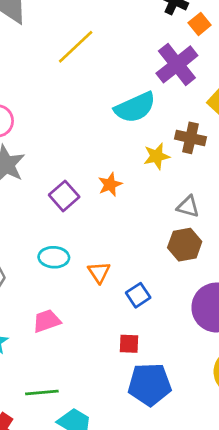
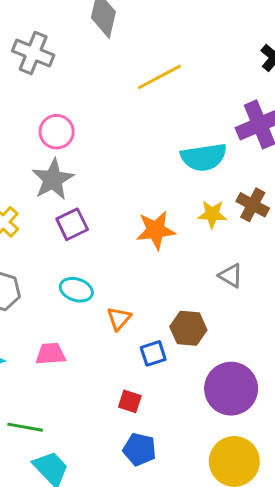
orange star: (110, 185) -> (156, 230), size x1.5
purple square: (64, 196) -> (72, 224), moved
brown hexagon: (185, 245) -> (188, 328), moved
blue pentagon: (150, 384) -> (140, 449), size x0.7

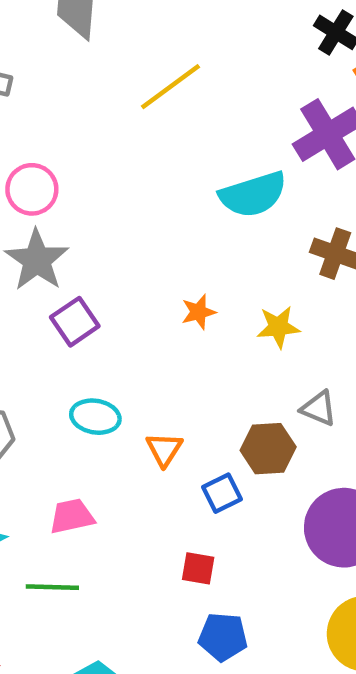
yellow star: (212, 214) -> (278, 327), moved
orange star: (156, 230) -> (199, 312), size x0.6
gray triangle: (231, 276) -> (319, 408), moved
green line: (25, 427) -> (52, 587), moved

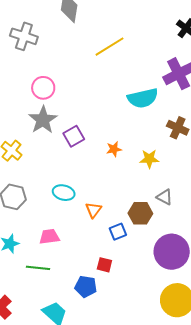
purple square: (75, 322) -> (74, 136), moved
blue pentagon: (223, 637) -> (86, 286), moved

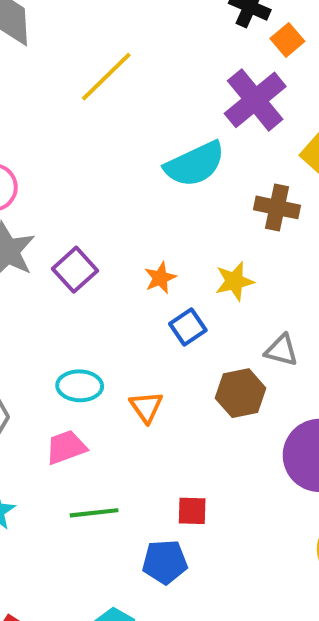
blue square: (118, 232) -> (188, 327), moved
pink trapezoid: (49, 237) -> (66, 447), moved
green line: (38, 268) -> (94, 513), moved

